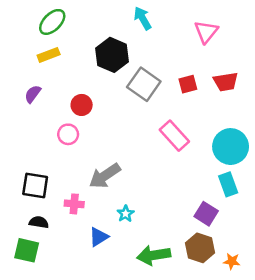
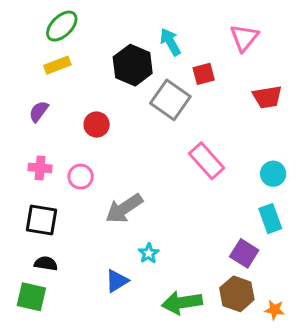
cyan arrow: (143, 18) -> (170, 42), moved
red square: (188, 84) -> (204, 74), moved
pink circle: (68, 134) -> (81, 177), moved
cyan circle: (231, 147) -> (273, 174), size x0.6
pink cross: (74, 204) -> (40, 168), moved

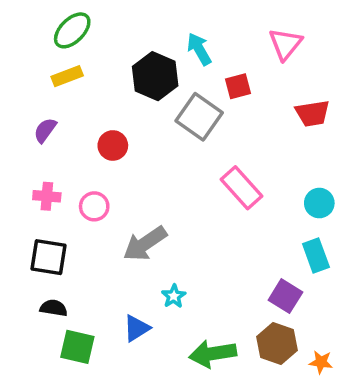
green square: (31, 297) -> (77, 347), moved

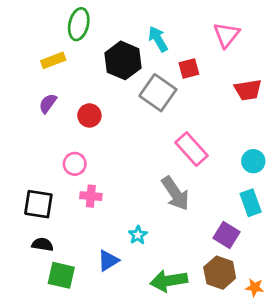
green ellipse: (72, 30) -> (79, 24), moved, turned -32
purple semicircle: (45, 130) -> (48, 103), moved
pink cross: (47, 196) -> (91, 196), moved
gray arrow: (145, 244) -> (175, 193), moved, turned -90

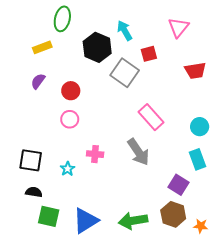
pink circle: (75, 164) -> (70, 119), moved
pink cross: (91, 196) -> (95, 154), moved
cyan star: (138, 235) -> (68, 169), moved
blue triangle: (108, 261) -> (86, 221), moved, size x1.5

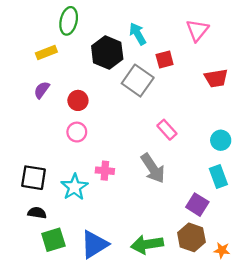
pink rectangle: (151, 117) -> (167, 130), size x0.7
cyan star: (68, 169) -> (74, 187), size x1.6
green square: (49, 216) -> (53, 240), turned -30

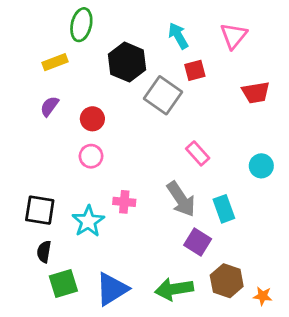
cyan arrow: (138, 34) -> (178, 36), moved
cyan rectangle: (218, 177) -> (224, 209), moved
purple square: (197, 205) -> (198, 242), moved
black semicircle: (37, 213) -> (44, 252), turned -90

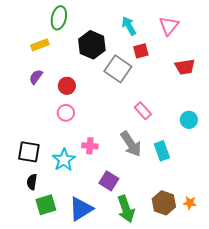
purple square: (198, 242) -> (109, 181), moved
green arrow: (174, 289) -> (126, 209), turned -100
orange star: (263, 296) -> (190, 203), moved

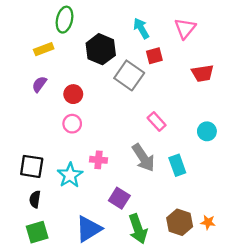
green square: (46, 205) -> (37, 232), moved

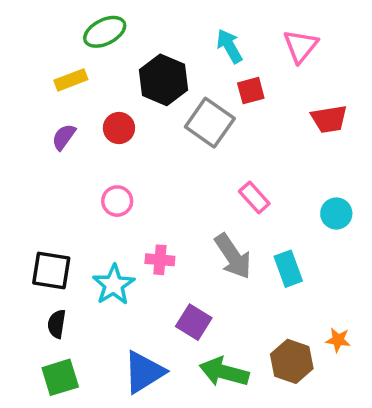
green ellipse: (65, 20) -> (105, 32), turned 50
red circle: (73, 94) -> (119, 128), moved
orange star: (208, 222) -> (338, 340), moved
green arrow: (138, 229) -> (224, 372), turned 124

